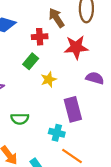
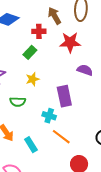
yellow star: (49, 79) -> (33, 79), moved

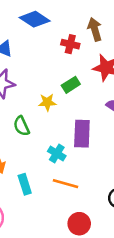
green rectangle: (30, 52) -> (71, 85), moved
green semicircle: (18, 102) -> (21, 126), turned 49
orange line: (61, 137) -> (65, 184), turned -36

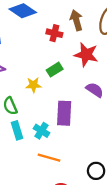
cyan rectangle: (25, 184) -> (17, 130), moved

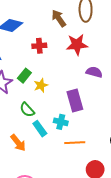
red cross: (54, 33) -> (39, 46), moved
green rectangle: (55, 70) -> (24, 76), moved

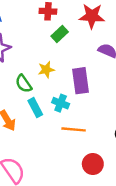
green rectangle: (24, 76) -> (60, 34), moved
yellow star: (41, 85) -> (46, 70), moved

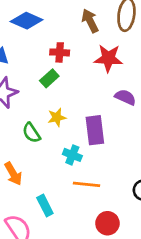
green rectangle: (60, 34) -> (49, 78), moved
cyan rectangle: (35, 108) -> (45, 206), moved

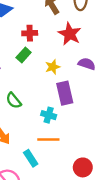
red star: (108, 58) -> (70, 34), turned 30
yellow star: (57, 117) -> (53, 67), moved
orange line: (86, 184) -> (48, 139), moved

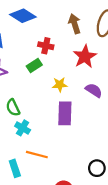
cyan cross: (49, 115) -> (23, 128), moved

